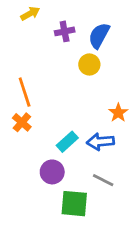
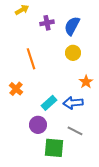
yellow circle: (89, 65) -> (73, 53), moved
orange line: (25, 92) -> (31, 59), moved

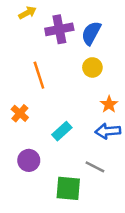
purple cross: (47, 23) -> (59, 29), size x1.5
blue arrow: (73, 103) -> (108, 131), moved
purple circle: (38, 125) -> (29, 160), moved

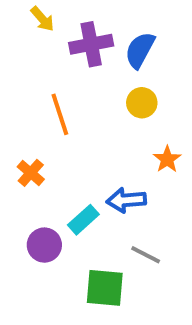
yellow arrow: (27, 13) -> (42, 19), turned 78
cyan rectangle: (62, 131) -> (83, 220), moved
blue arrow: (108, 131) -> (126, 200), moved

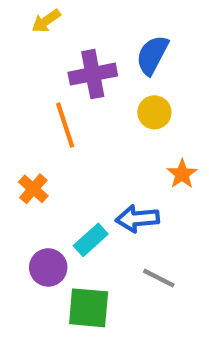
yellow arrow: (42, 19) -> (46, 21), turned 96
purple cross: (91, 44) -> (93, 74), moved
green square: (105, 288) -> (89, 308), moved

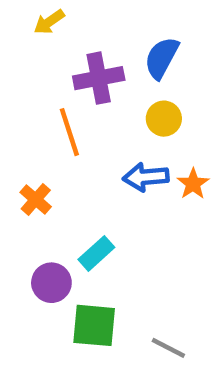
blue arrow: (137, 219) -> (146, 177), moved
gray line: (159, 278) -> (168, 348), moved

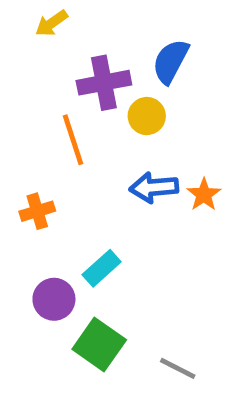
yellow circle: (164, 119) -> (147, 116), moved
orange cross: (36, 200) -> (37, 211), turned 32
green square: (94, 325) -> (99, 344), turned 30

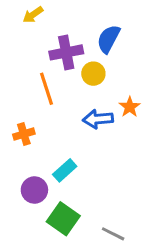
orange star: (204, 195) -> (130, 107), moved

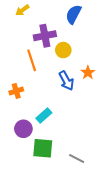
blue semicircle: (109, 39) -> (74, 14), moved
blue arrow: (98, 119) -> (66, 81), turned -114
green square: (63, 219) -> (43, 148), turned -30

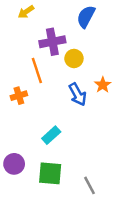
orange cross: (16, 91) -> (19, 96), moved
purple circle: (23, 129) -> (14, 164), moved
gray line: (77, 158) -> (90, 185), turned 35

